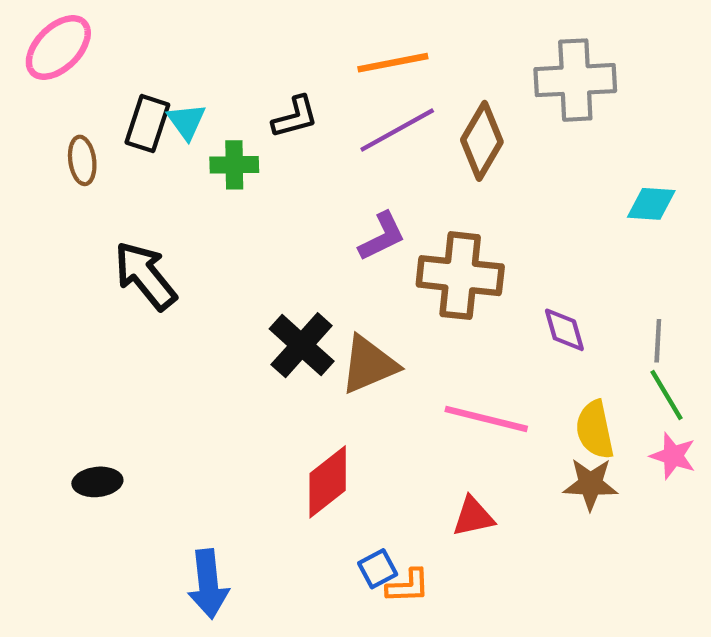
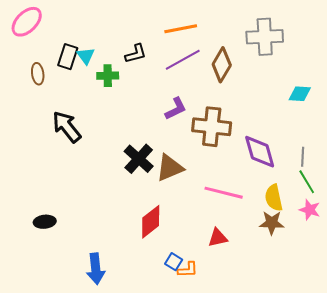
purple diamond: (564, 330) -> (260, 152), size x1.6
blue square: (378, 569) -> (174, 262), turned -30

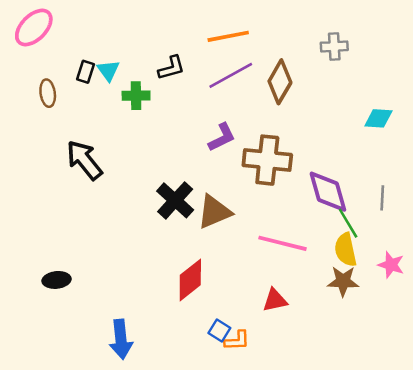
gray cross: (265, 37) -> (334, 46), size x0.6
black rectangle: (68, 57) -> (86, 72), size x0.7
green line: (307, 182) -> (348, 223), moved

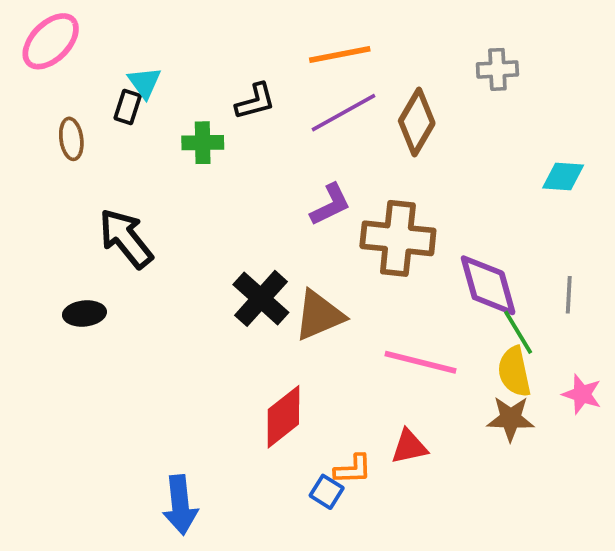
cyan triangle: (108, 70) -> (145, 83), moved
black ellipse: (57, 280) -> (84, 313), moved
orange L-shape: (237, 341) -> (353, 469), moved

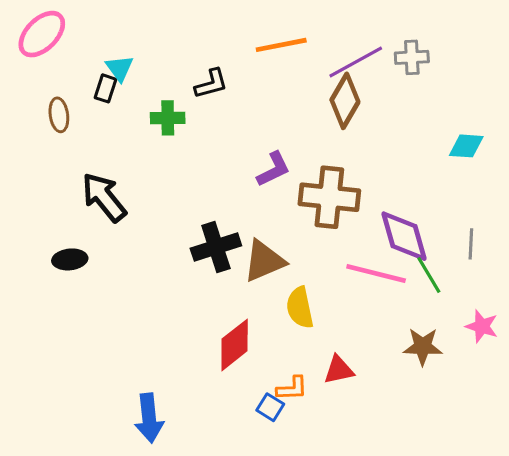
purple line: (344, 113) -> (356, 62), moved
black cross: (261, 298) -> (216, 247), turned 30
pink line: (420, 362) -> (376, 273), moved
yellow semicircle: (514, 372) -> (300, 308), moved

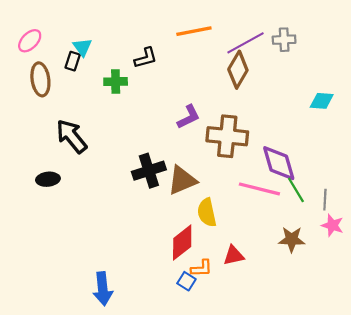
pink ellipse: (42, 34) -> (30, 41), moved, size x0.7
brown ellipse: (59, 115) -> (40, 79), size x1.4
gray line: (471, 244) -> (325, 200), moved
red diamond: (235, 345) -> (182, 243), moved

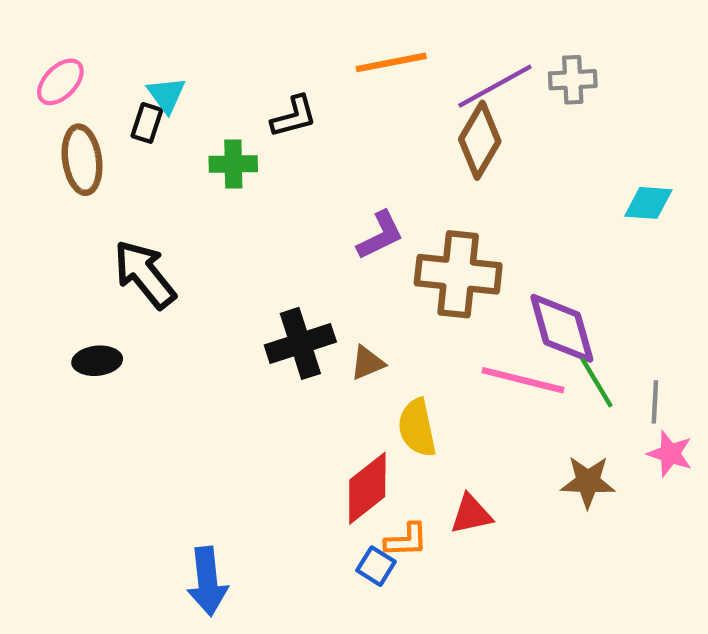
brown triangle: (182, 180) -> (367, 363), size x0.6

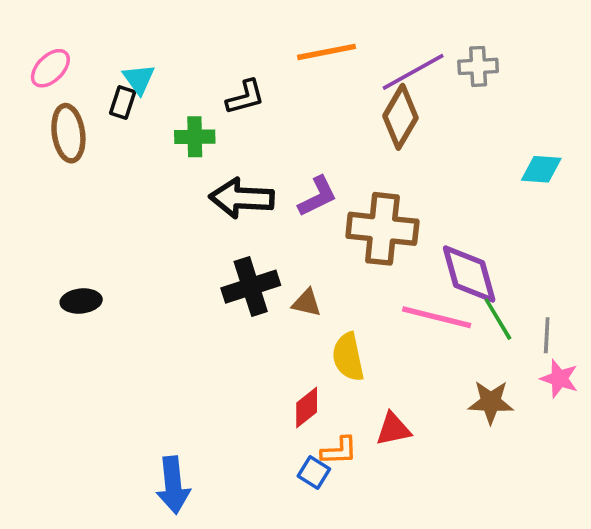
black arrow: (145, 274) -> (242, 198), moved, turned -48
brown triangle: (367, 363) -> (307, 303), turned 36
red diamond: (367, 488) -> (307, 407), size x0.7

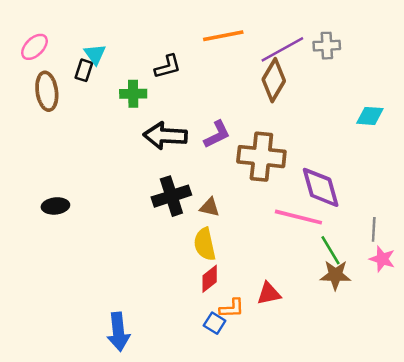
green line: (498, 319) -> (330, 250), moved
yellow semicircle: (348, 357) -> (205, 244), moved

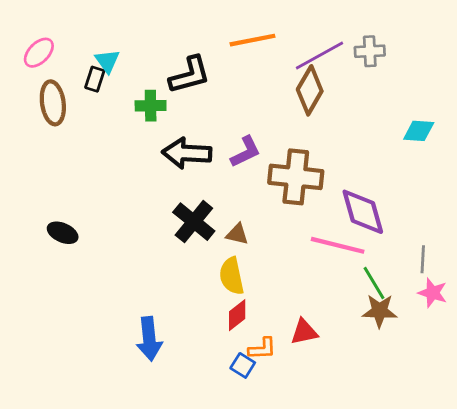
black L-shape: (168, 67) -> (190, 75), size x1.4
black cross: (171, 196) -> (194, 222), turned -33
black ellipse: (55, 206) -> (63, 233), turned 30
blue arrow: (118, 332) -> (149, 339), moved

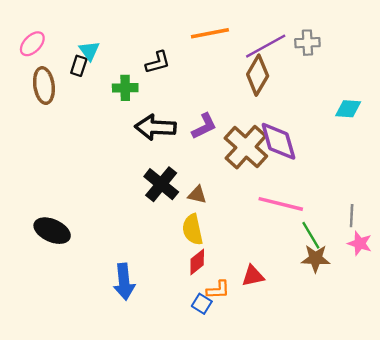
black L-shape: (190, 75) -> (158, 62), size x0.7
brown cross: (296, 177) -> (246, 147), turned 36
purple diamond: (363, 212) -> (278, 141), moved
black ellipse: (63, 233) -> (52, 231), moved, size x1.4

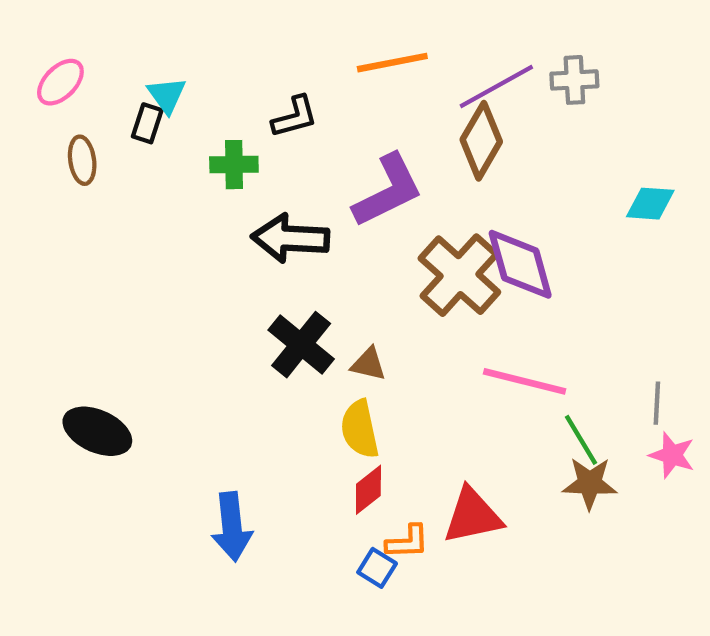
brown ellipse: (44, 86) -> (82, 160), size x0.7
purple L-shape: (204, 126) -> (388, 191), moved, size x1.5
red triangle: (253, 276) -> (472, 516), size x1.4

